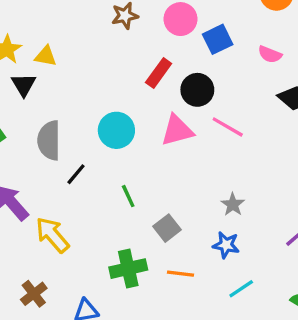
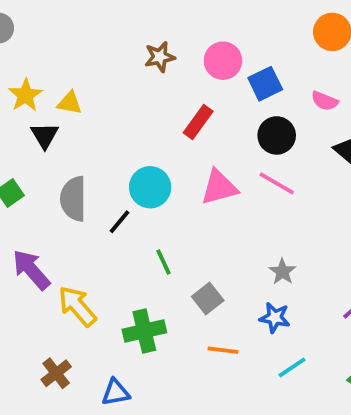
black circle: (197, 90) -> (277, 135), moved
black line: (76, 174) -> (119, 222), moved
green cross: (128, 269) -> (144, 331), moved

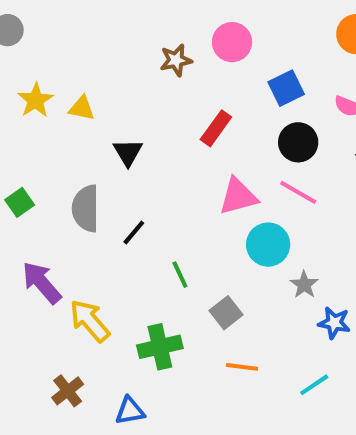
pink circle: (223, 61) -> (232, 42), moved
black triangle: (45, 135) -> (128, 152), moved
cyan circle: (150, 187) -> (268, 245), moved
blue star: (275, 318) -> (334, 323), moved

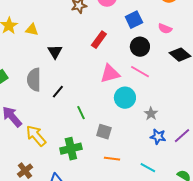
gray star: (304, 285) -> (151, 114), moved
gray square: (226, 313) -> (104, 132), turned -35
cyan line: (314, 385) -> (148, 168), turned 63

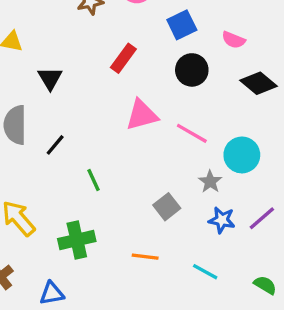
pink line: (140, 72) -> (192, 133), moved
cyan circle: (125, 98) -> (242, 155), moved
gray square: (104, 132) -> (167, 207), moved, turned 35

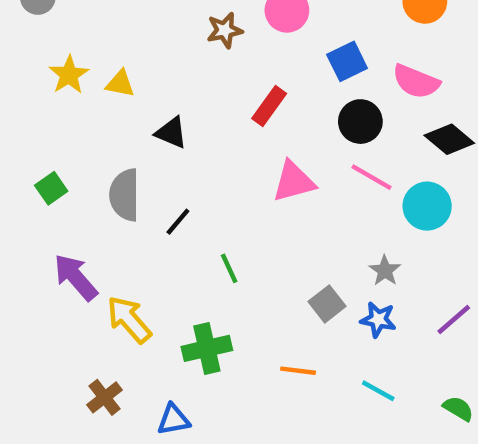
pink semicircle: (234, 40) -> (416, 81), size x1.5
black triangle: (50, 78) -> (171, 133), turned -36
pink line: (192, 133) -> (371, 177), moved
cyan circle: (242, 155) -> (427, 206), moved
blue star: (222, 220) -> (378, 319), moved

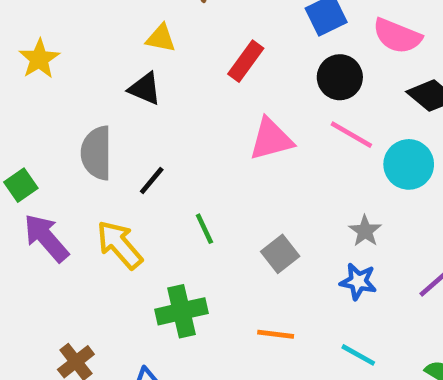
yellow star: (69, 75) -> (39, 59), moved
yellow triangle: (120, 84) -> (161, 38), moved
green square: (51, 188) -> (21, 185), moved
gray square: (327, 304) -> (280, 254), moved
yellow arrow: (129, 319) -> (120, 245), moved

